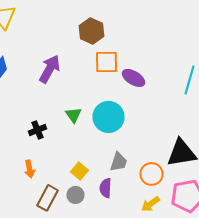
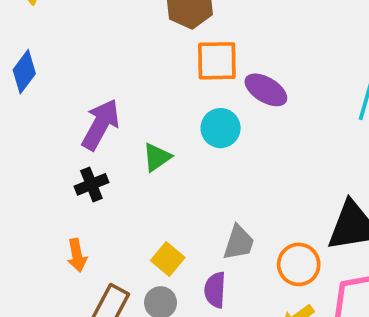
purple arrow: (50, 69) -> (101, 124), moved
green triangle: (74, 115) -> (157, 157), turned 30
cyan circle: (108, 117) -> (221, 128), moved, size x0.7

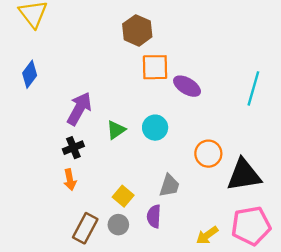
cyan circle: (221, 128) -> (155, 128), moved
orange arrow: (77, 255) -> (70, 180), moved
orange circle: (299, 264) -> (208, 154), moved

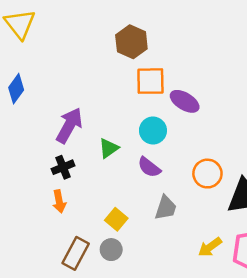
cyan circle: (155, 128) -> (153, 130), moved
purple semicircle: (154, 216) -> (149, 167), moved, turned -55
yellow arrow: (207, 235) -> (210, 247), moved

